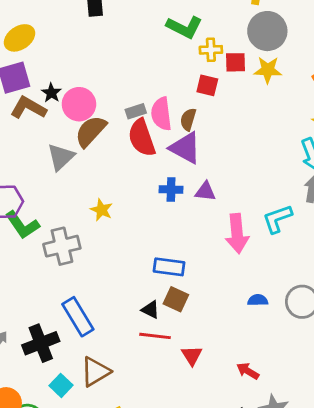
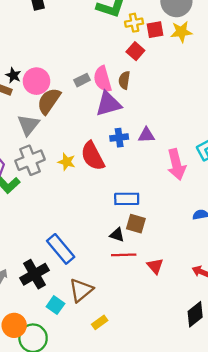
red square: (207, 85) -> (135, 51), turned 36
red semicircle: (142, 138) -> (93, 156), moved
purple triangle: (185, 148) -> (108, 104), moved, turned -36
gray cross: (62, 246) -> (30, 160), moved

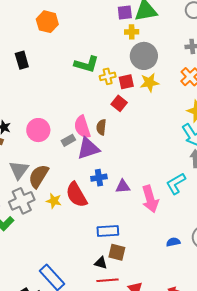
red square: (135, 51) -> (119, 103), moved
gray rectangle: (82, 80) -> (68, 140), moved
pink circle: (36, 81) -> (38, 130), moved
brown semicircle: (49, 101) -> (39, 176), moved
purple triangle: (146, 135) -> (123, 186), moved

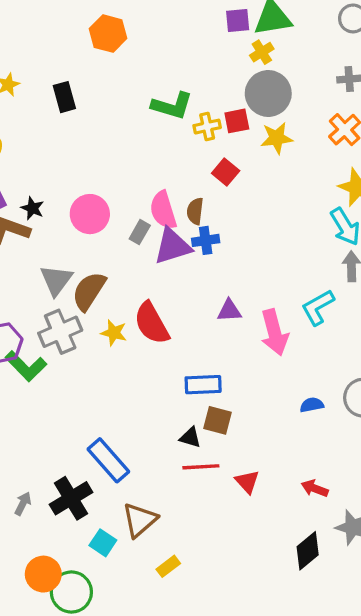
yellow cross: (132, 32) -> (262, 52), moved, turned -32
red square: (126, 82) -> (237, 121), moved
gray rectangle: (68, 140) -> (140, 232), turned -32
blue cross: (99, 178) -> (206, 240), moved

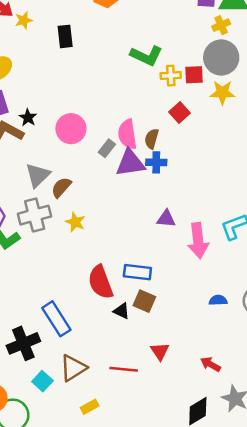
brown semicircle: (89, 291) -> (61, 187), size x0.7
red semicircle: (152, 323) -> (100, 282), moved
red line: (201, 467) -> (124, 369), moved

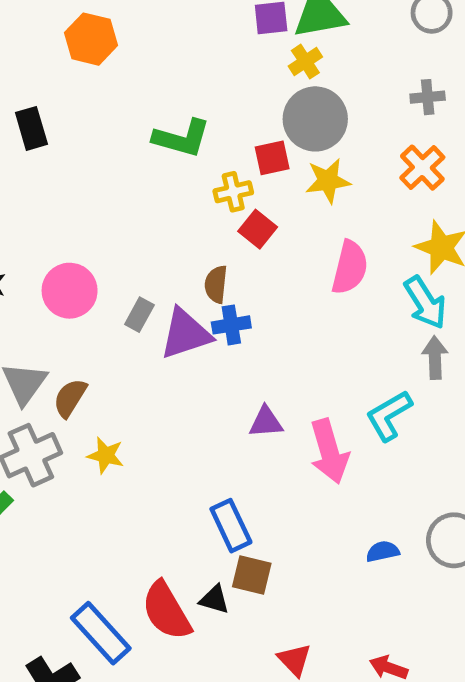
yellow cross: (171, 76) -> (233, 192), moved
pink semicircle: (127, 134) -> (350, 267), moved, turned -148
blue rectangle: (137, 272) -> (231, 526), turned 68
red semicircle: (100, 282) -> (166, 611), moved

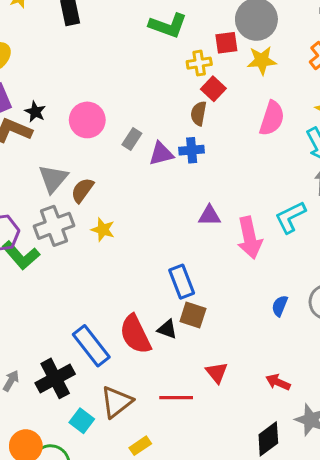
brown semicircle: (216, 284) -> (199, 113), moved
purple triangle: (185, 334) -> (161, 154), size x0.7
blue semicircle: (383, 551) -> (280, 306), turned -60

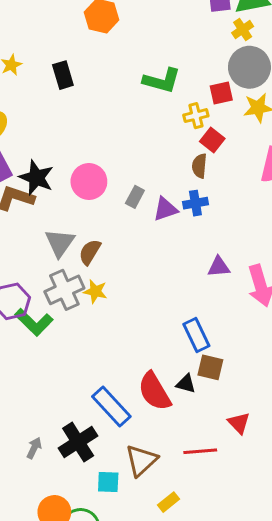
black star: (35, 112) -> (36, 178), size x1.6
yellow star: (103, 230) -> (95, 291), moved
cyan square: (82, 421) -> (108, 482), turned -30

